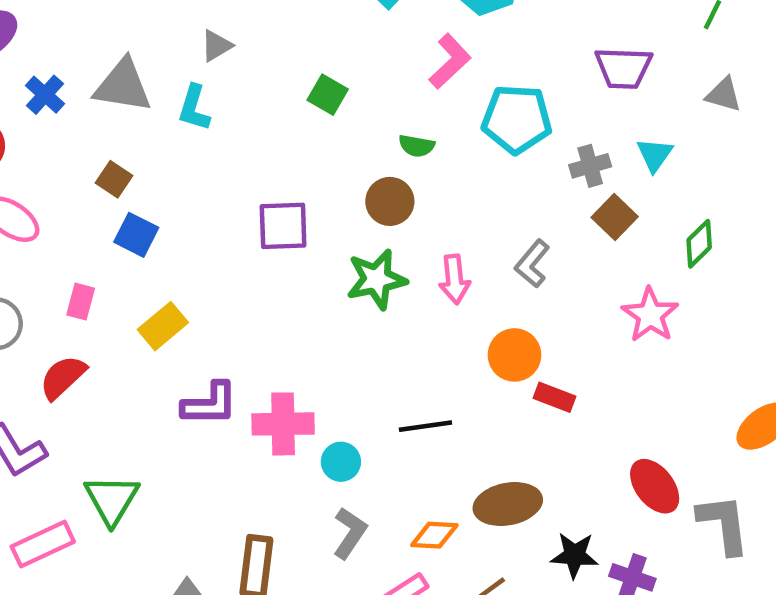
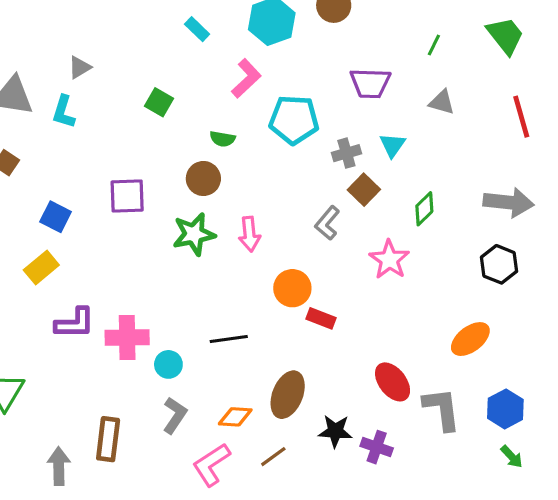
blue square: (136, 235) -> (56, 217), moved
gray L-shape: (532, 264) -> (327, 223), moved
brown ellipse: (508, 504) -> (288, 395), turned -57

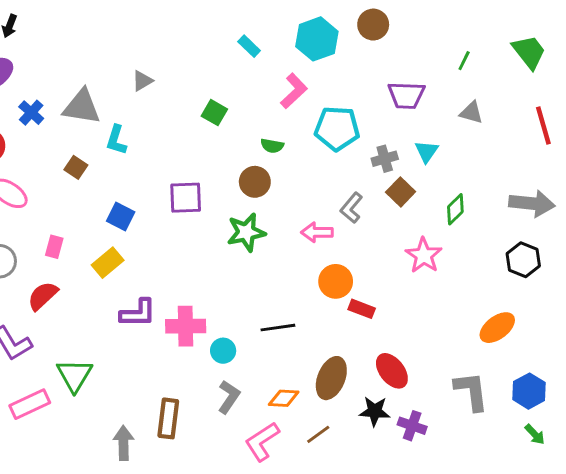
cyan L-shape: (64, 112) -> (116, 140), moved
gray L-shape: (327, 223) -> (352, 208), moved
pink arrow: (249, 234) -> (317, 232), moved, turned 96
red ellipse: (393, 382) -> (392, 371), moved

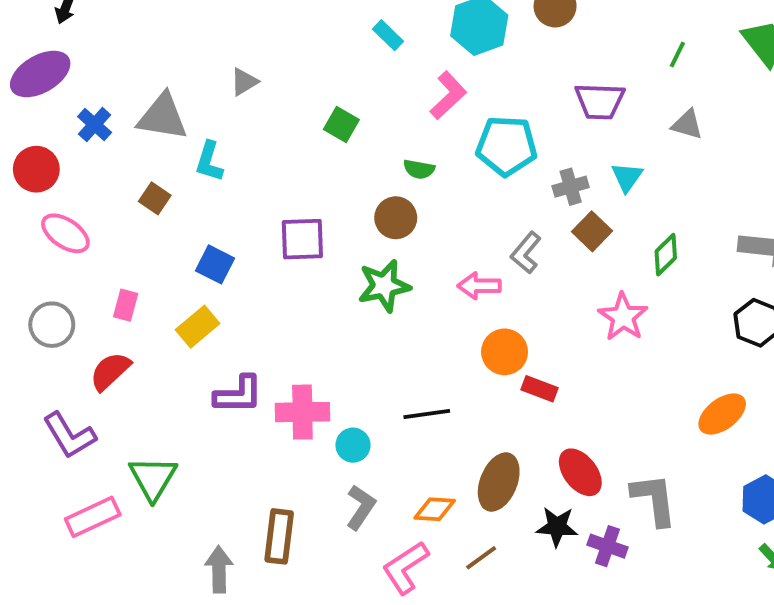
gray L-shape: (471, 391) -> (654, 499), moved

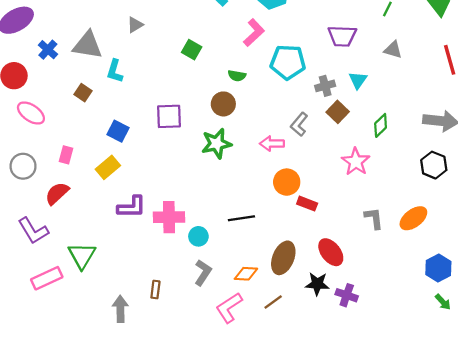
gray L-shape: (654, 499) -> (374, 218), moved, size x0.7
brown rectangle: (279, 536) -> (155, 290), size x0.6

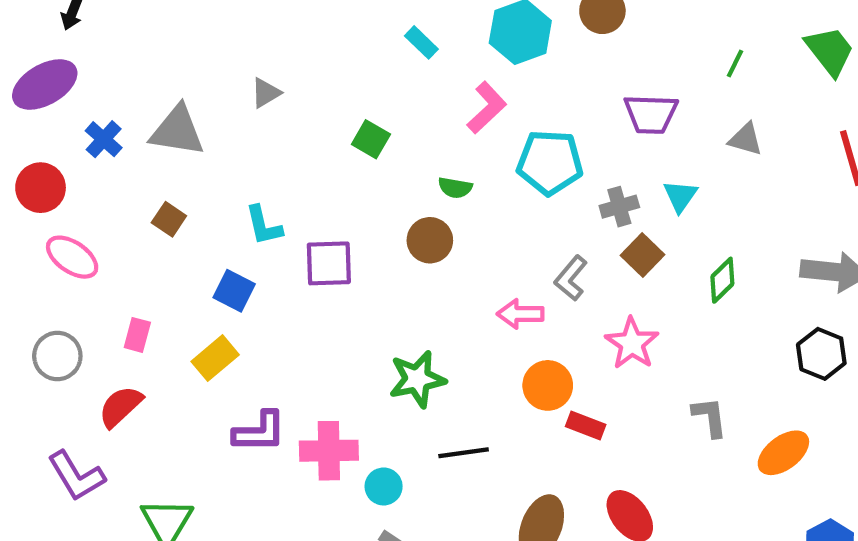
cyan L-shape: (115, 71) -> (264, 226), moved, turned -30
green star: (217, 144) -> (417, 379), moved
pink star: (356, 162) -> (632, 343), moved
gray L-shape: (374, 218) -> (710, 417), moved

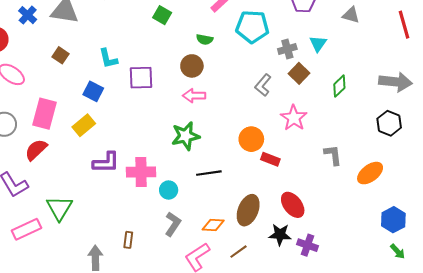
pink arrow: (520, 314) -> (194, 96), moved
pink rectangle: (137, 335) -> (45, 114), size x1.8

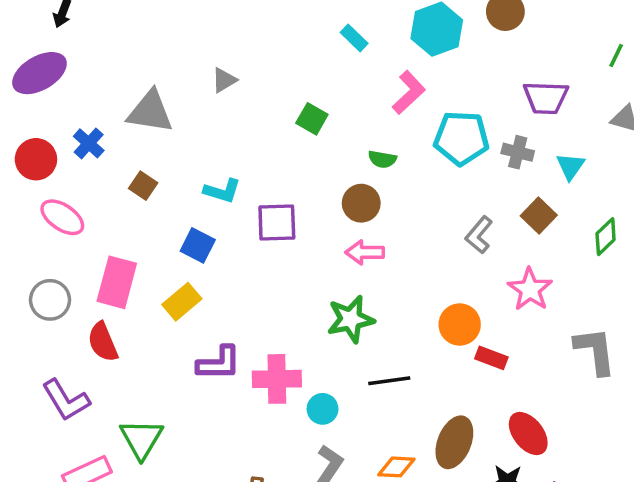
blue cross: (28, 15) -> (89, 143), moved
gray cross: (287, 49) -> (518, 152), moved, turned 30
cyan L-shape: (108, 59) -> (222, 191), turned -60
red semicircle: (36, 150) -> (103, 342), turned -70
gray L-shape: (333, 155) -> (595, 351), size x1.4

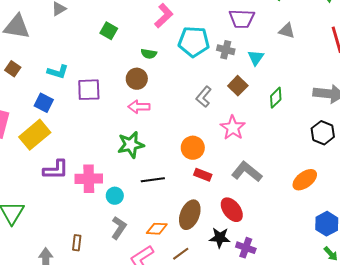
yellow rectangle: (182, 302) -> (35, 135), size x1.4
gray L-shape: (595, 351) -> (247, 172), moved, turned -44
red rectangle: (491, 358) -> (203, 175), moved

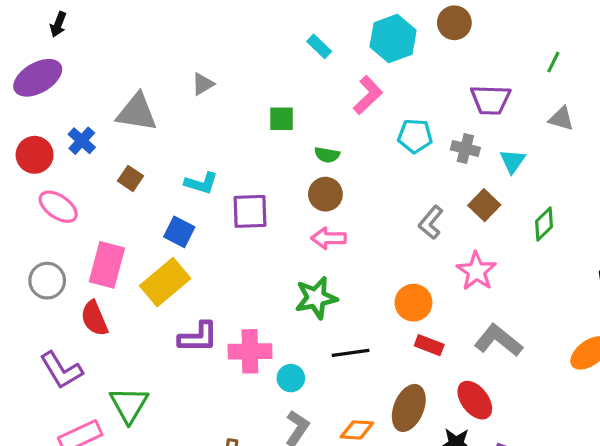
green square: (109, 31) -> (281, 119), turned -30
cyan pentagon: (194, 42) -> (415, 136), size x0.7
green semicircle: (149, 54) -> (327, 155), moved

